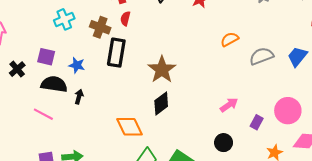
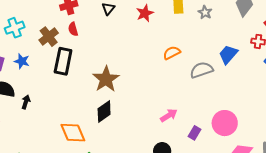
red semicircle: (125, 19) -> (73, 29), turned -32
brown cross: (100, 27) -> (49, 37), turned 30
blue trapezoid: (297, 57) -> (228, 54), moved
blue star: (77, 65) -> (22, 61), moved

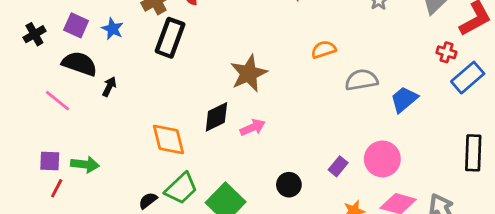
blue trapezoid: (228, 54) -> (404, 99), moved
brown star: (106, 79) -> (249, 73), moved
pink arrow: (169, 115) -> (253, 127), moved

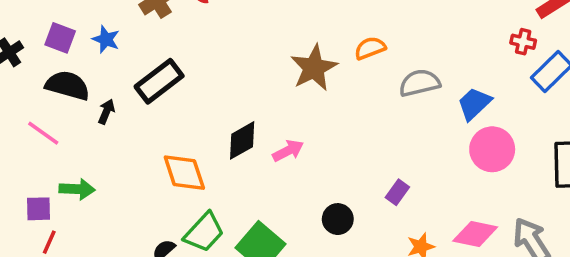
black rectangle: (170, 38) -> (159, 81), moved, turned 36
brown star: (249, 73) -> (314, 68), moved
pink circle: (382, 159) -> (492, 149), moved
green arrow: (85, 164) -> (77, 189), moved

